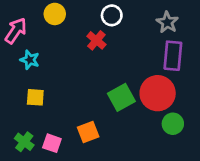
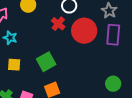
red circle: (158, 93) -> (84, 31), moved
green square: (121, 97) -> (46, 62), moved

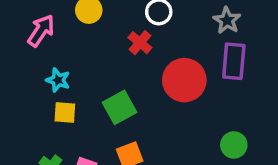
red circle: (84, 31) -> (184, 80), moved
cyan star: (10, 38) -> (58, 80), moved

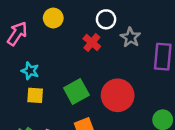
gray star: (227, 20) -> (130, 37), moved
red circle: (184, 80) -> (118, 95), moved

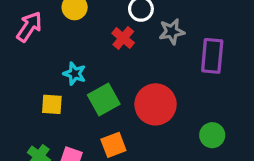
gray star: (130, 37) -> (172, 32), turned 30
cyan star: (30, 71) -> (75, 74), moved

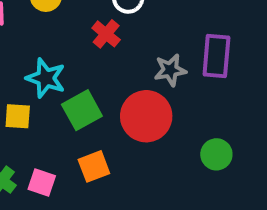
gray star: (172, 32) -> (170, 70), moved
cyan star: (75, 74) -> (46, 78), size x1.4

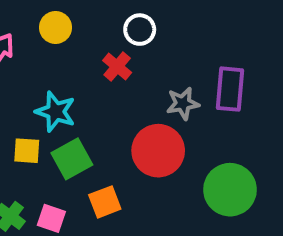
green square: (82, 110) -> (72, 159), moved
green circle: (216, 154) -> (230, 190), size x1.6

